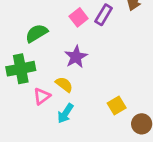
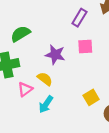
pink square: (79, 17) -> (85, 46), moved, turned 35
purple star: (76, 57) -> (55, 55), turned -30

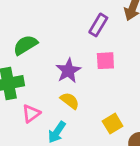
purple star: (55, 55) -> (68, 71), turned 30
yellow semicircle: (45, 79) -> (70, 101), moved

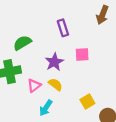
purple rectangle: (98, 25) -> (63, 28), moved, turned -49
pink triangle: (31, 114) -> (34, 85), moved

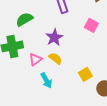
pink square: (82, 55) -> (91, 25), moved, turned 32
cyan arrow: (46, 108) -> (46, 80), turned -63

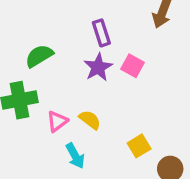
pink square: (91, 25) -> (133, 66), moved
purple star: (54, 37) -> (98, 67), moved

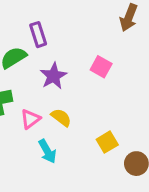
purple rectangle: (101, 33) -> (38, 35), moved
purple star: (98, 67) -> (53, 76), moved

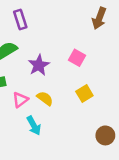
purple rectangle: (38, 35) -> (20, 20), moved
yellow square: (107, 142) -> (84, 94), moved

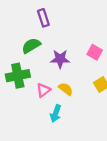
purple star: (39, 65) -> (60, 59), turned 30
cyan arrow: (34, 126) -> (56, 113), turned 48

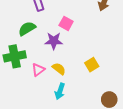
pink square: (95, 52) -> (66, 23), moved
cyan arrow: (56, 113) -> (60, 91), moved

